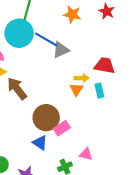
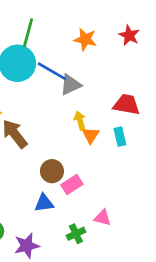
yellow arrow: (82, 78) -> (80, 121), moved, turned -104
brown circle: (46, 118) -> (52, 171), size x0.7
blue triangle: (40, 143) -> (44, 203), turned -42

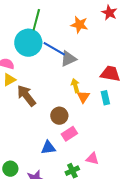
red star: (129, 35) -> (109, 13), moved
brown circle: (52, 171) -> (59, 116), moved

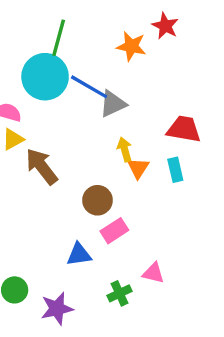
red star: (109, 13) -> (165, 26), moved

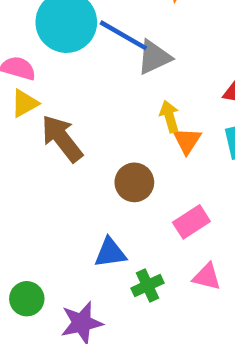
pink rectangle: (114, 231) -> (191, 222), moved
green cross: (119, 293) -> (148, 286), moved

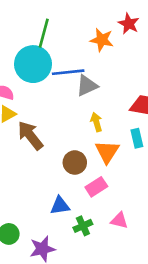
blue line: (123, 35) -> (68, 72), turned -36
orange triangle: (187, 141) -> (107, 152), moved, size x1.4
pink rectangle: (191, 222) -> (96, 187), moved

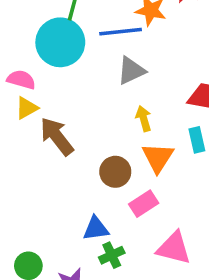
blue line: (68, 72) -> (121, 32), moved
pink triangle: (119, 220) -> (174, 248), size x1.5
green cross: (83, 226) -> (112, 255), moved

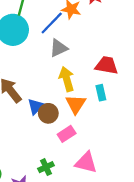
blue line: (121, 32) -> (52, 23), turned -40
yellow arrow: (144, 119) -> (67, 79), size x1.5
blue triangle: (96, 229) -> (36, 106), moved, turned -36

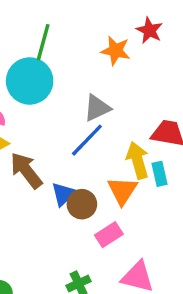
blue line: (52, 23) -> (87, 140), moved
yellow arrow: (67, 79) -> (138, 160), moved

